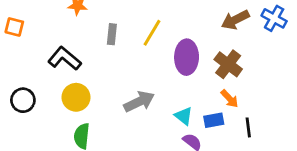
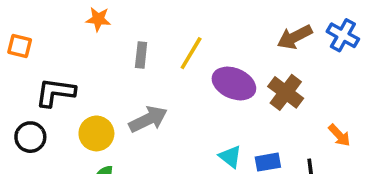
purple ellipse: (187, 57) -> (234, 83), turned -68
black L-shape: (65, 59) -> (55, 92), moved, turned -32
orange arrow: (230, 99) -> (339, 135), moved
gray arrow: (139, 102) -> (148, 119), moved

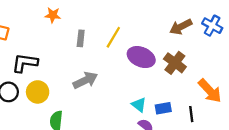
yellow circle: (96, 133) -> (38, 92), moved
orange arrow: (339, 135) -> (210, 91), size x1.6

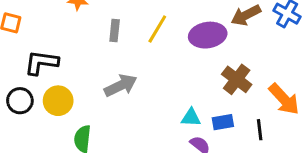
purple ellipse: (141, 57) -> (208, 35), moved, turned -32
brown cross: (175, 63) -> (237, 79), moved
cyan triangle: (139, 105) -> (191, 117), turned -35

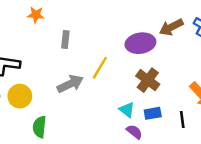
yellow line: (157, 29) -> (100, 68), moved
brown cross: (237, 79) -> (148, 80), moved
cyan triangle: (191, 117) -> (127, 110), turned 35

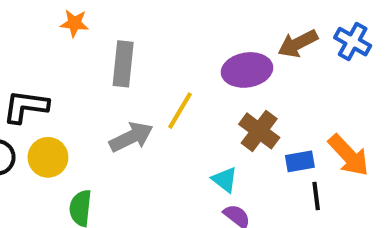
gray rectangle: (65, 39) -> (123, 64), size x1.5
blue rectangle: (153, 113) -> (300, 161), moved

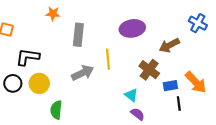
brown arrow: (298, 44) -> (169, 45), moved
purple ellipse: (247, 70) -> (132, 28), moved
yellow line: (180, 111) -> (108, 59), turned -36

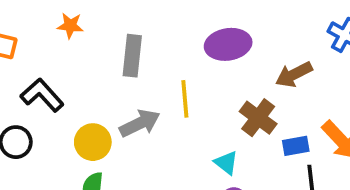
orange star: (53, 14) -> (70, 26), moved
black L-shape: (28, 57) -> (42, 95), turned 40
yellow circle: (39, 83) -> (93, 142), moved

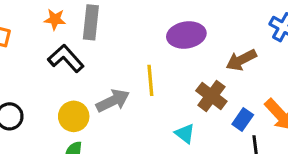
gray rectangle: (132, 56) -> (91, 22), moved
black L-shape: (42, 95) -> (66, 58), moved
blue rectangle: (296, 146) -> (243, 120), turned -45

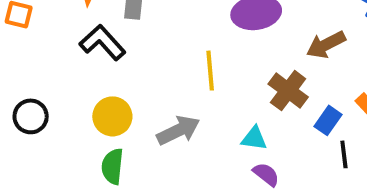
gray arrow: (113, 101) -> (178, 130), moved
cyan triangle: (185, 134) -> (254, 138), turned -30

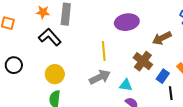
black circle: (31, 116) -> (14, 65), moved
gray arrow: (178, 130) -> (100, 77), moved

